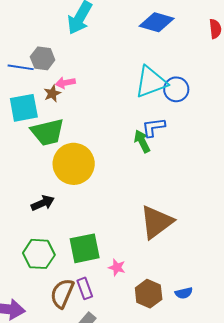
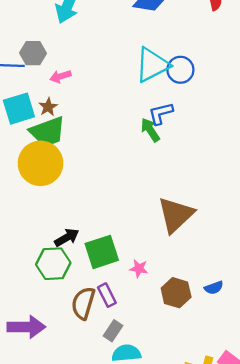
brown star: (52, 93) -> (48, 107), moved
yellow circle: (74, 164) -> (41, 163), moved
black arrow: (43, 203) -> (67, 237), moved

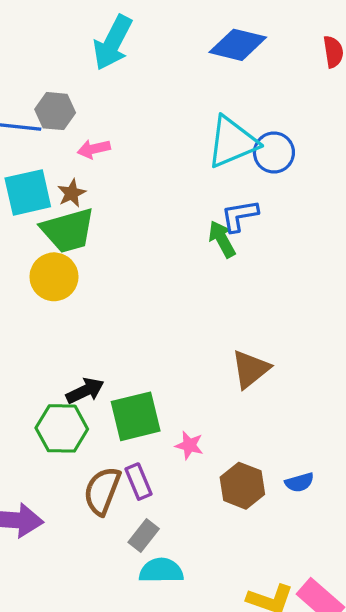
yellow circle: (41, 163) -> (54, 277), size x0.7
brown triangle: (176, 215) -> (250, 369), size x0.7

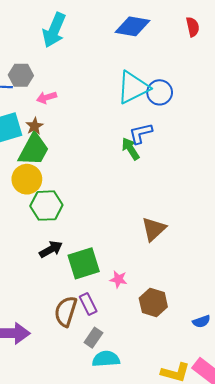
green trapezoid: (68, 230) -> (34, 150), turned -42
green hexagon: (62, 428) -> (46, 206), moved
blue semicircle: (299, 482) -> (201, 321), moved

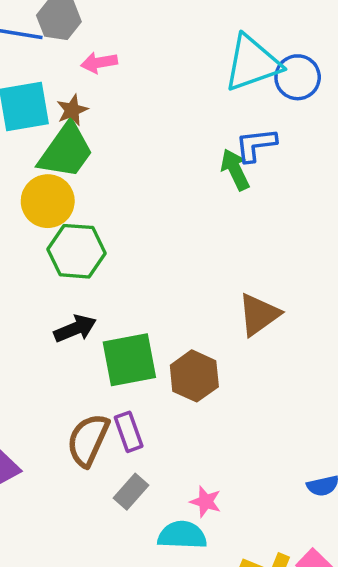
pink star: (118, 279) -> (206, 502), moved
brown hexagon: (153, 302) -> (194, 376), moved
cyan semicircle: (106, 359) -> (182, 535), moved

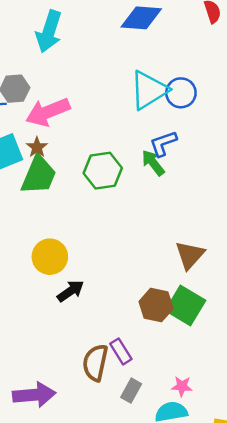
pink arrow: (99, 63) -> (48, 112), size x1.8
yellow circle: (48, 201) -> (50, 257), moved
green hexagon: (76, 251) -> (103, 171), moved
green square: (129, 360) -> (185, 306), moved, turned -36

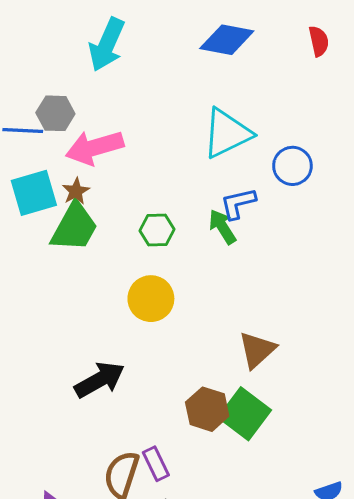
blue circle: (181, 93) -> (292, 166), moved
green hexagon: (103, 171) -> (157, 230), size x0.7
yellow circle: (50, 257) -> (151, 299), moved
black arrow: (71, 291) -> (100, 380), size x1.4

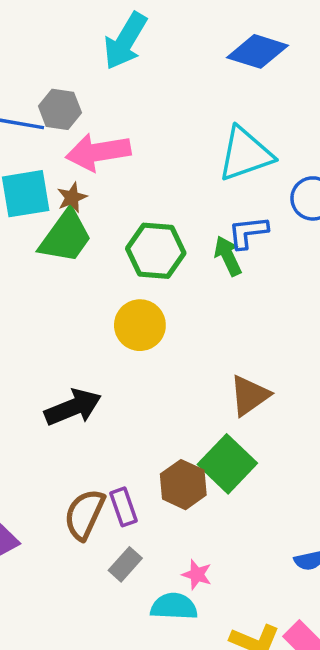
green hexagon: (157, 230) -> (156, 251), size x1.5
brown hexagon: (207, 409) -> (183, 485), moved

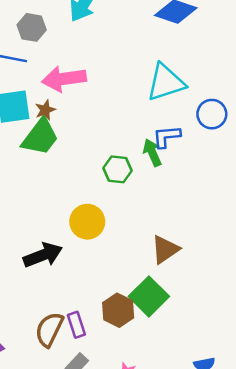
gray hexagon: (60, 109) -> (32, 27), moved
green hexagon: (156, 251) -> (117, 169), moved, size x0.7
yellow circle: (140, 325) -> (87, 222), moved

